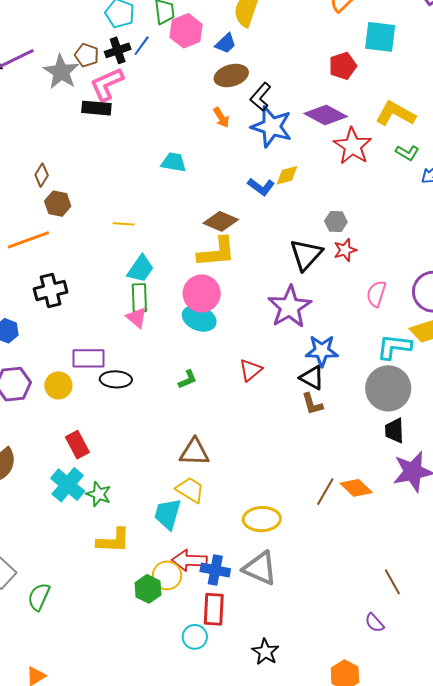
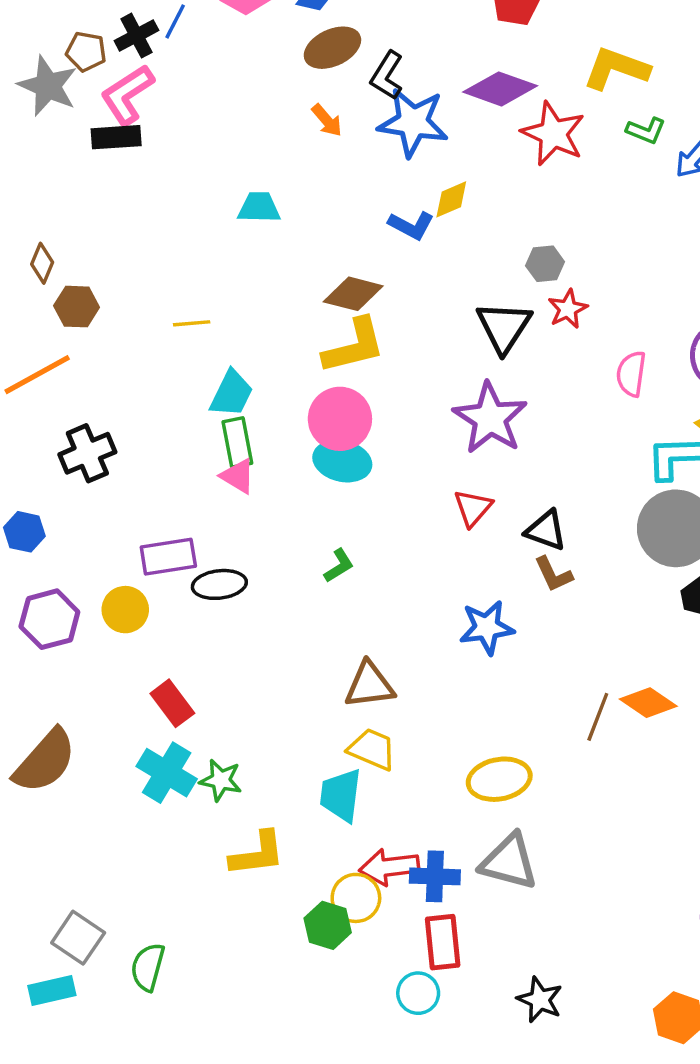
blue star: (322, 351) -> (487, 628), moved
red triangle: (250, 370) -> (473, 508), moved

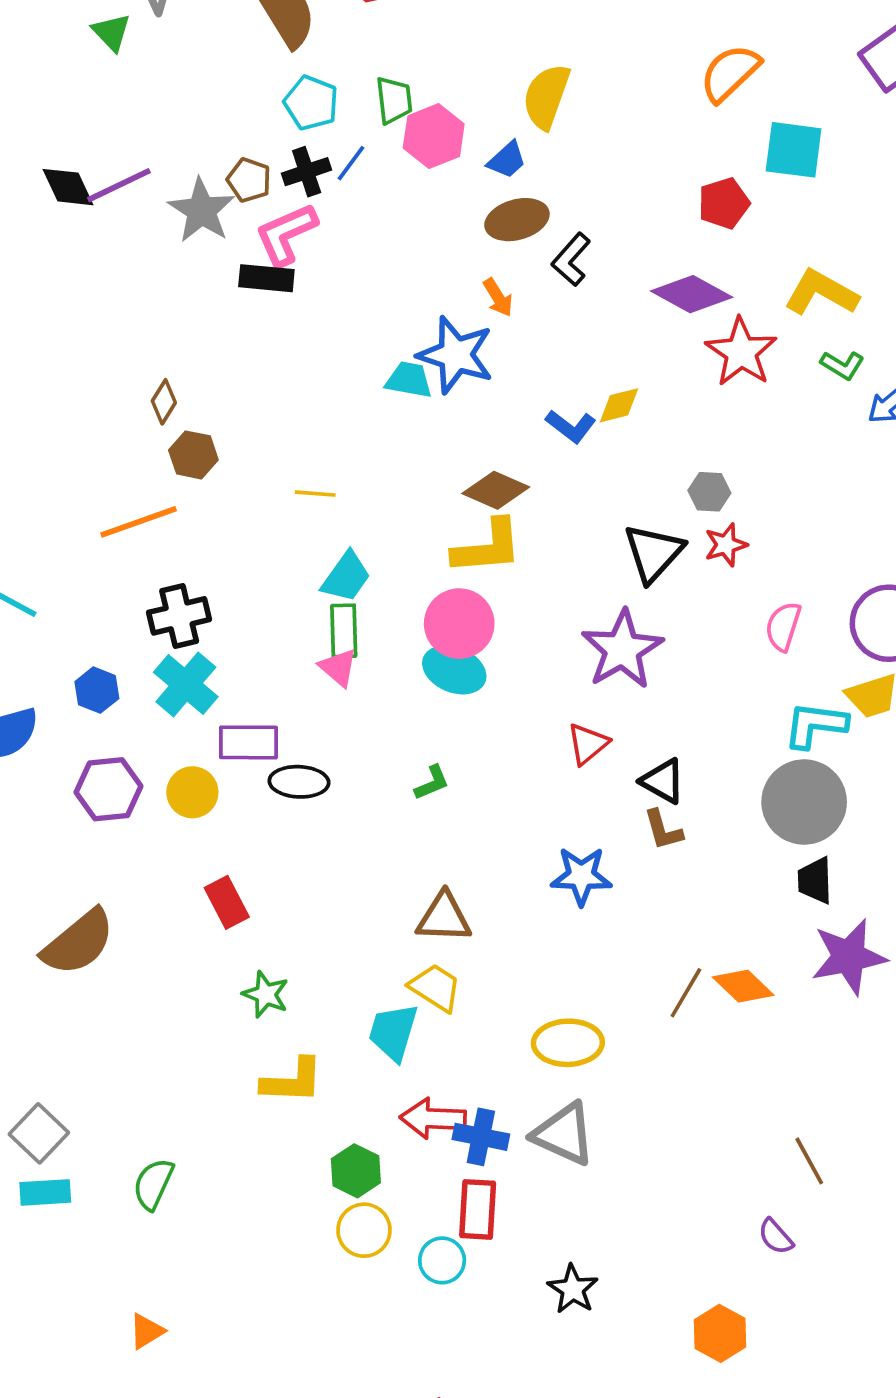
blue star: (413, 122) -> (456, 355), moved
cyan cross: (167, 773) -> (186, 684), moved
yellow circle: (356, 898) -> (364, 1230), moved
gray square: (78, 938) -> (39, 1133), moved

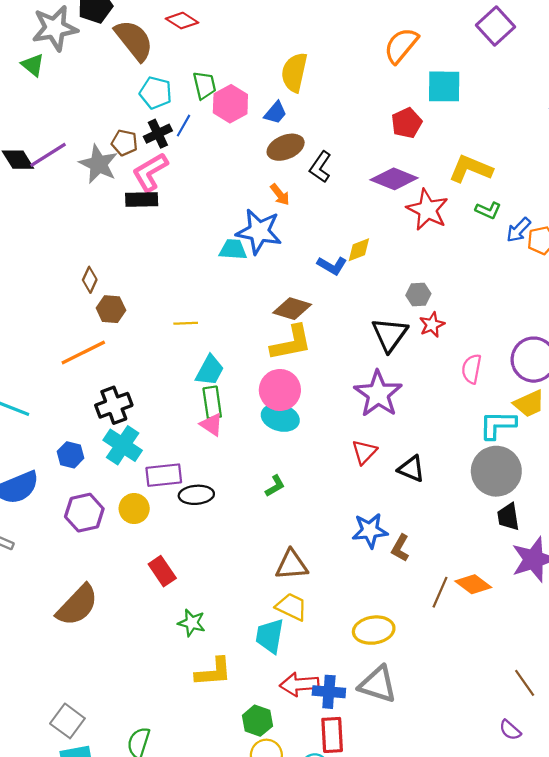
brown L-shape: (663, 830) -> (400, 548), moved, turned 52

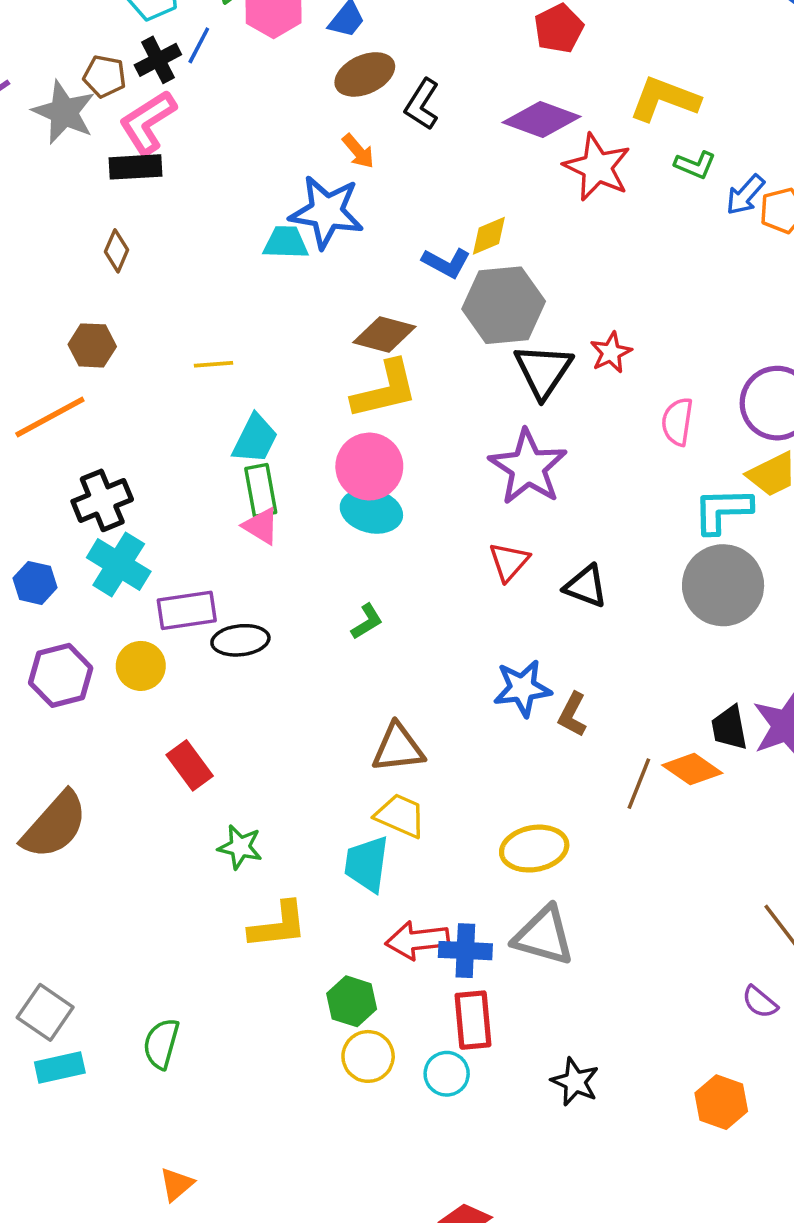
brown diamond: (90, 280) -> (117, 251), moved
gray hexagon: (418, 294) -> (504, 305), moved, size x2.0
black trapezoid: (508, 517) -> (729, 728), moved

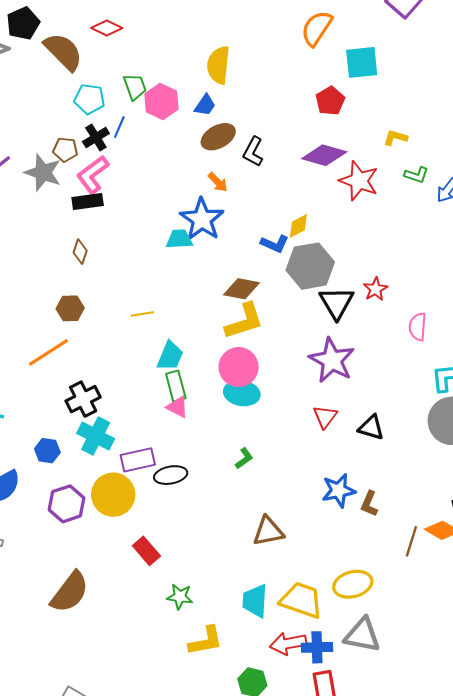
yellow L-shape: (664, 99) -> (395, 138), size x0.6
blue star: (327, 212) -> (202, 219), turned 30
yellow circle: (141, 666) -> (113, 495), size x1.5
yellow trapezoid: (400, 816) -> (301, 600), moved, size x1.4

